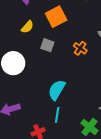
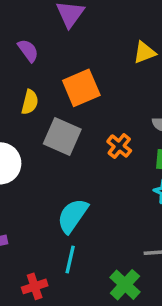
yellow semicircle: (27, 27) -> (30, 102), turned -32
gray square: (47, 45) -> (62, 137), size x1.5

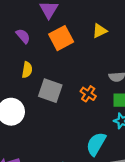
orange square: (81, 88) -> (61, 38), moved
cyan semicircle: (73, 216) -> (96, 144), moved

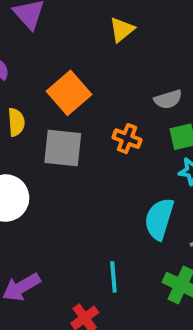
orange square: (61, 38) -> (69, 93), moved

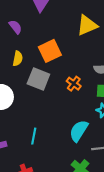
yellow triangle: (122, 30) -> (87, 25), size x1.5
cyan line: (113, 277) -> (34, 136), moved

